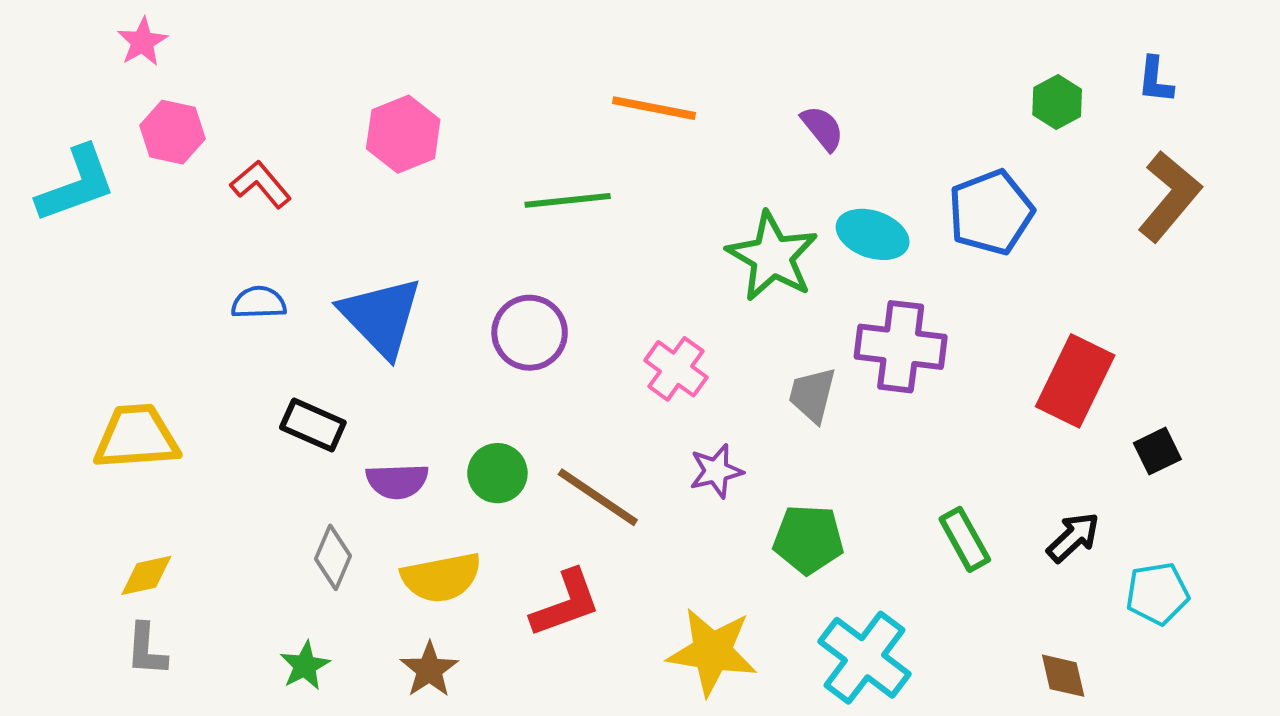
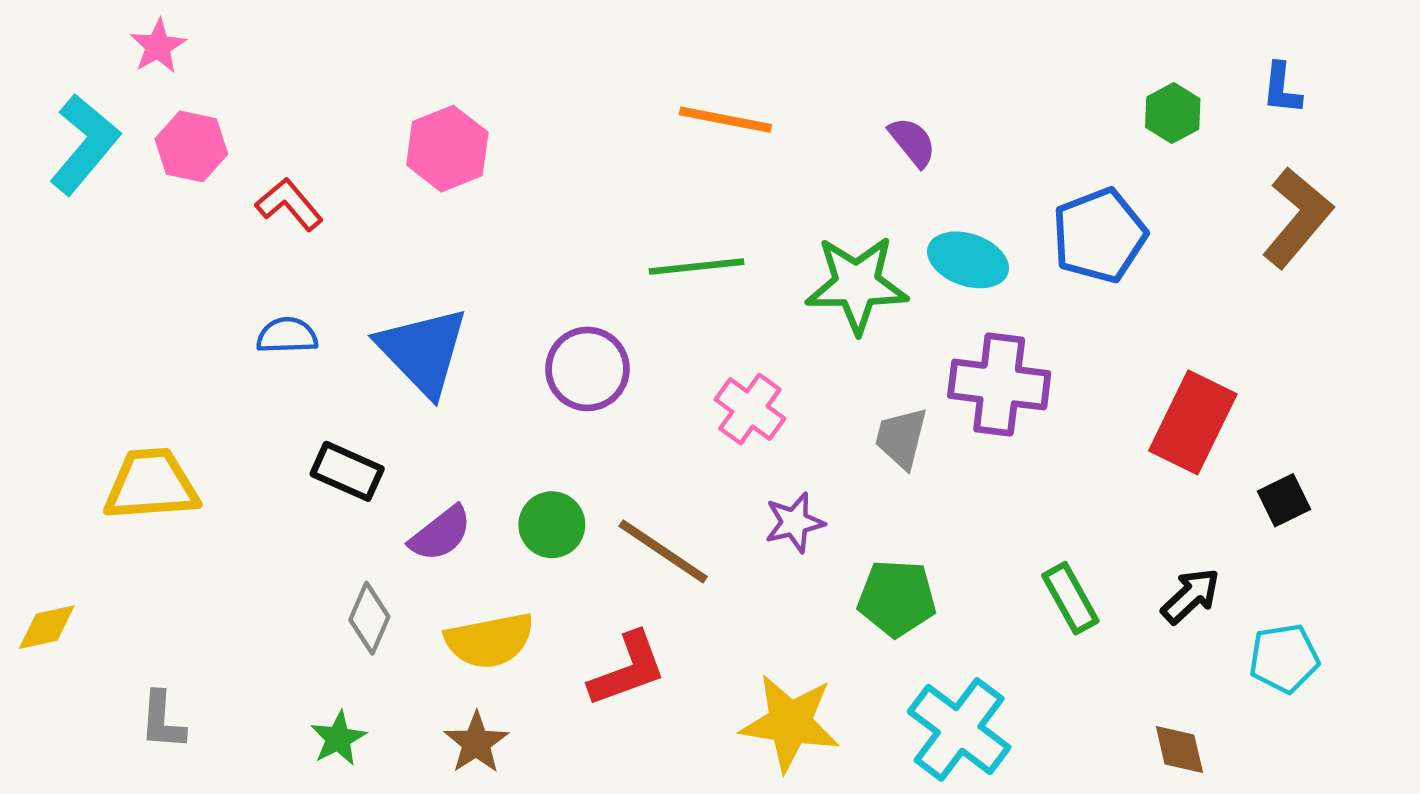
cyan L-shape: (76, 184) -> (85, 144), moved, turned -30
green line: (568, 200) -> (697, 267), moved
green star: (772, 256) -> (857, 284), turned -30
purple semicircle: (397, 481) -> (441, 534), turned -36
yellow diamond: (146, 575) -> (47, 627), moved

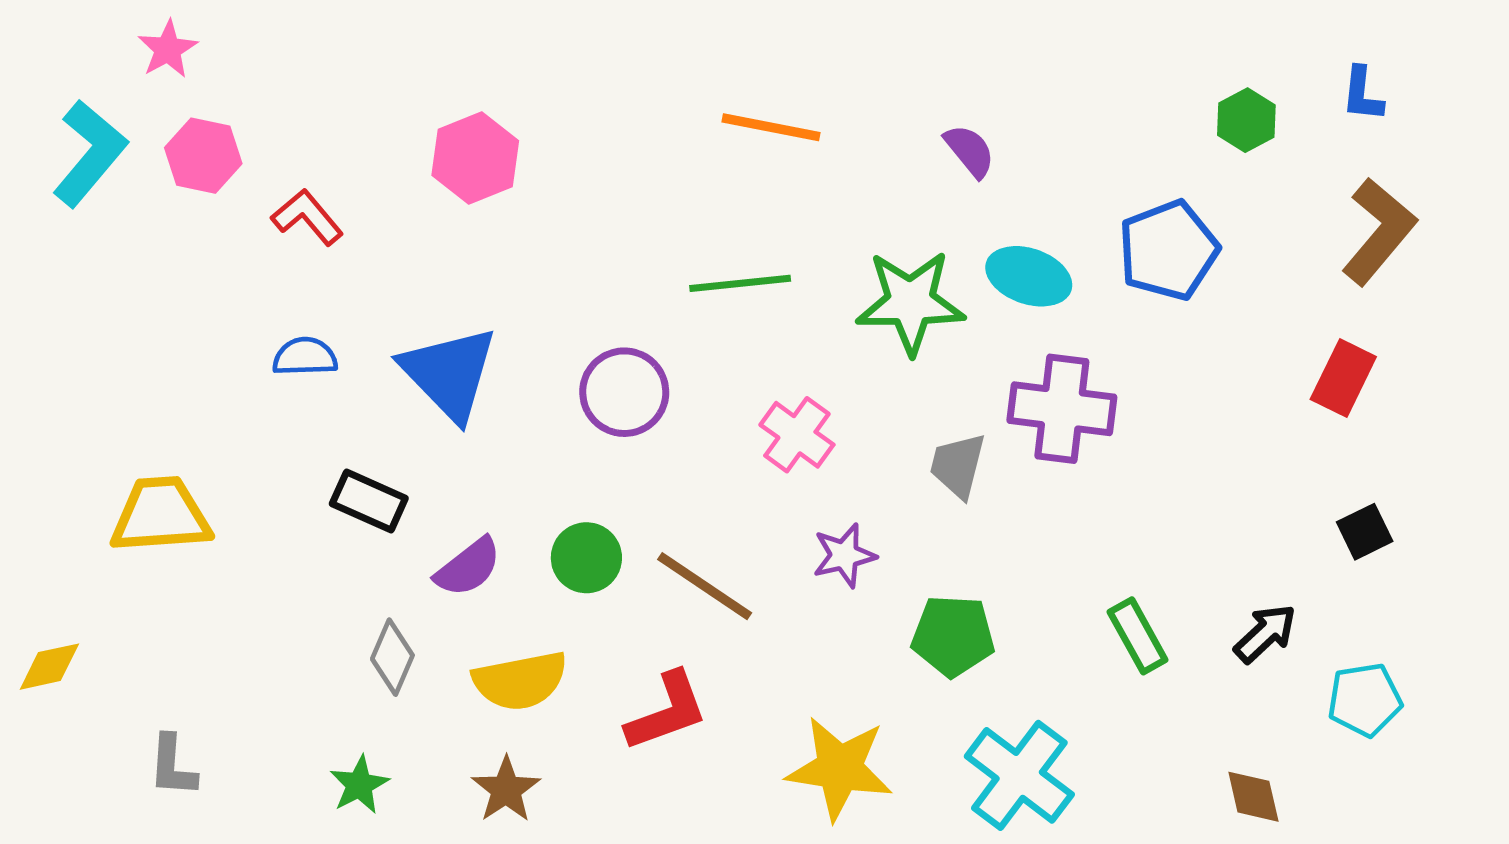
red rectangle: (1193, 422) -> (1343, 378), moved, size x0.7

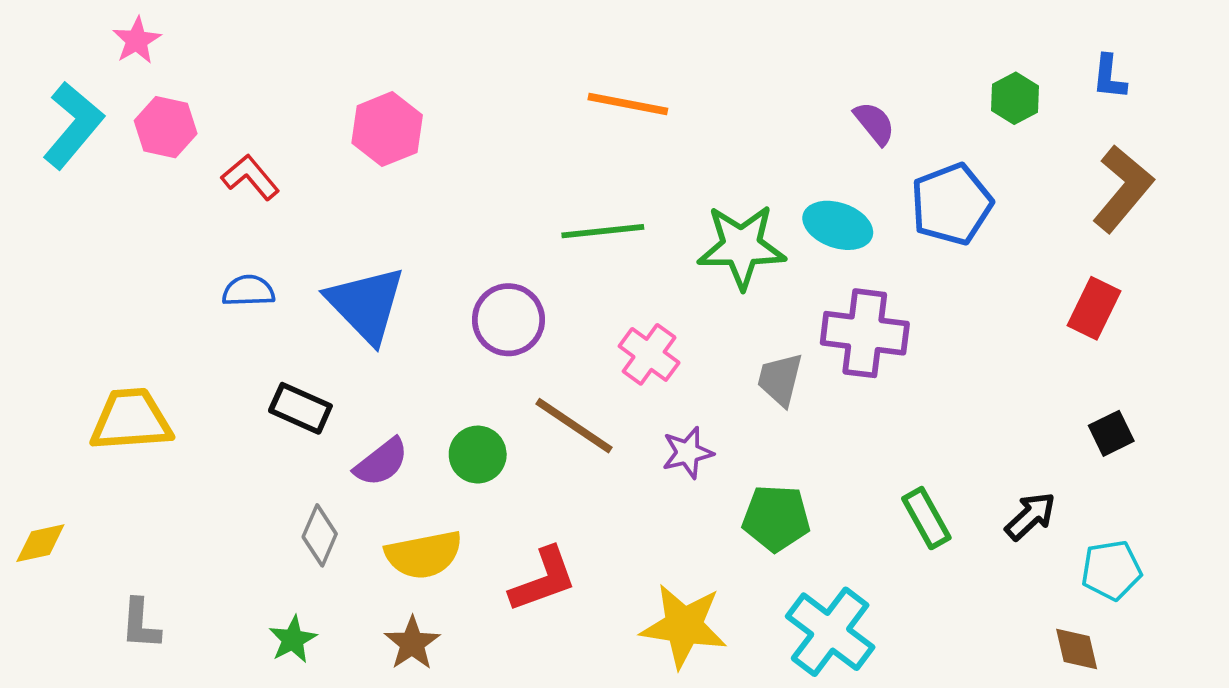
purple semicircle: (970, 151) -> (874, 123), moved
brown line: (705, 586) -> (574, 426), moved
brown diamond: (1253, 797) -> (1077, 649), moved

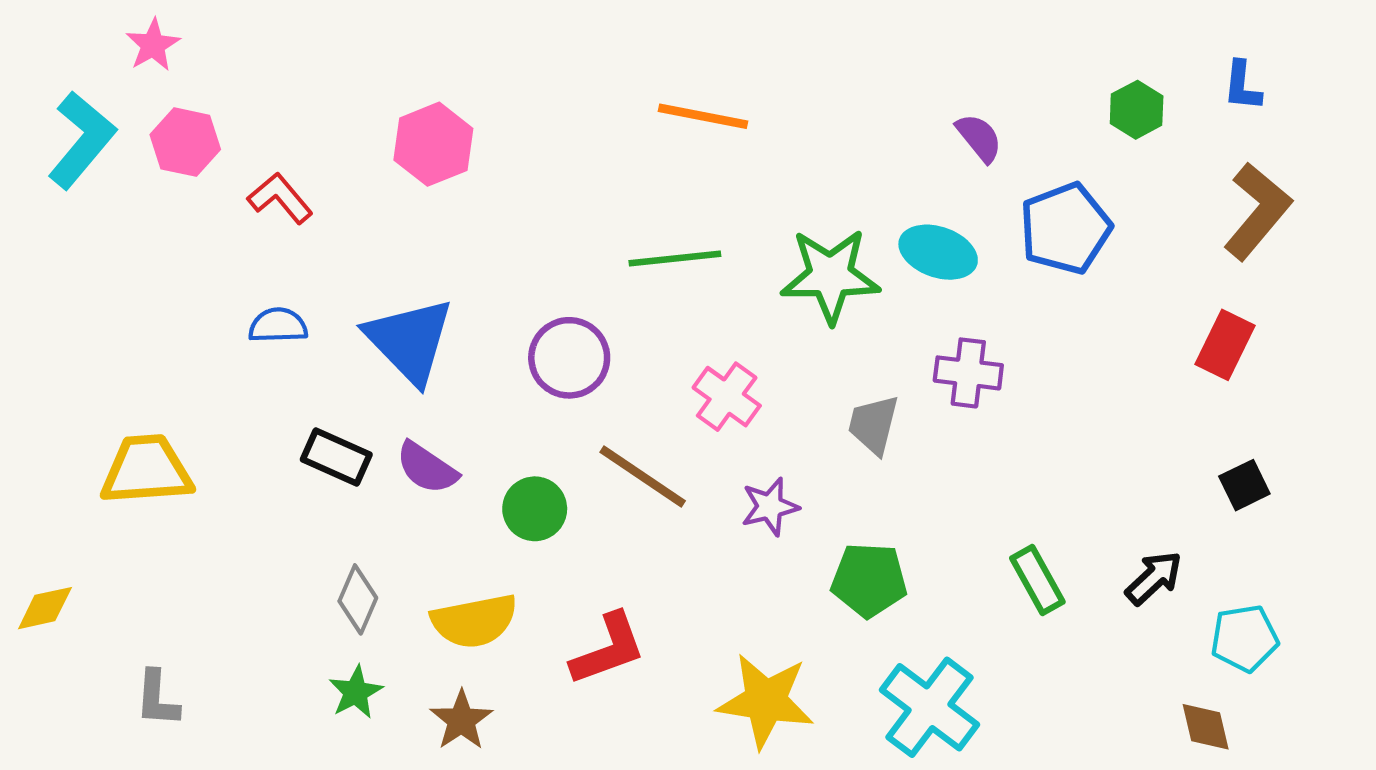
purple cross: (865, 333) -> (968, 373), size x0.7
purple semicircle: (381, 462) -> (427, 468), moved, turned 72
green star: (293, 639) -> (356, 692), moved

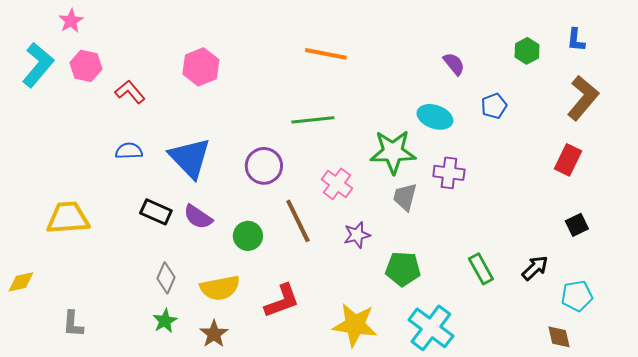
blue pentagon: (1065, 228) -> (494, 106), size x0.6
green star: (830, 276) -> (393, 152), moved
brown line: (643, 476) -> (298, 221), turned 30

